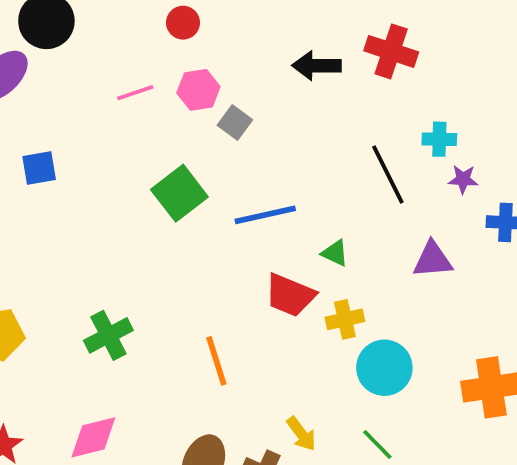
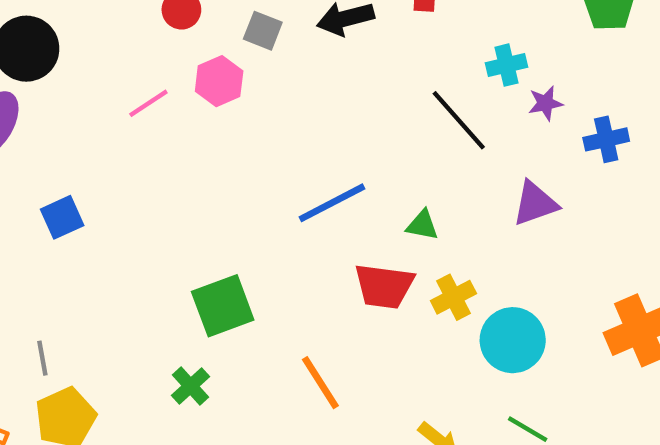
gray square: (235, 122) -> (263, 31), moved
green square: (179, 193) -> (223, 306), moved, turned 32
green cross: (108, 335) -> (191, 386), size x0.7

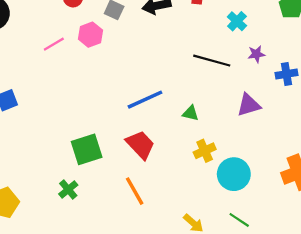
cyan cross: (506, 65) -> (237, 21), moved, turned -36
black line: (459, 120) -> (212, 61), turned -36
red trapezoid: (384, 286) -> (140, 145), moved, turned -144

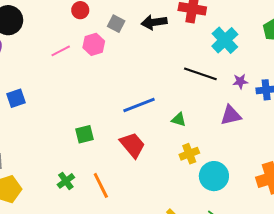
cyan cross: (237, 21) -> (225, 40), size x1.5
purple star: (256, 54) -> (240, 81), moved
green square: (87, 149) -> (85, 134), moved, size x0.7
orange line: (135, 191) -> (101, 185), moved

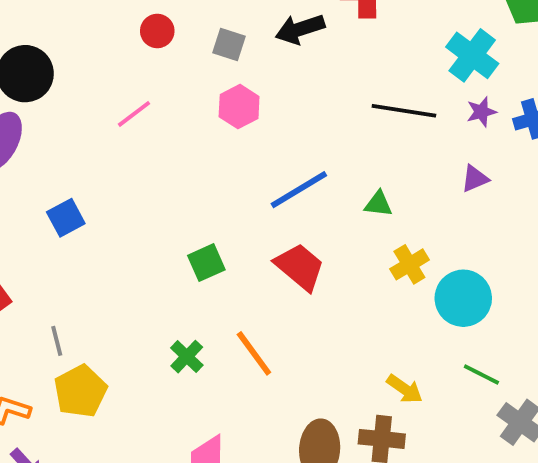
cyan cross: (225, 40) -> (472, 55), moved
pink hexagon: (94, 44) -> (239, 107), moved
purple triangle: (231, 115) -> (475, 179), size x0.7

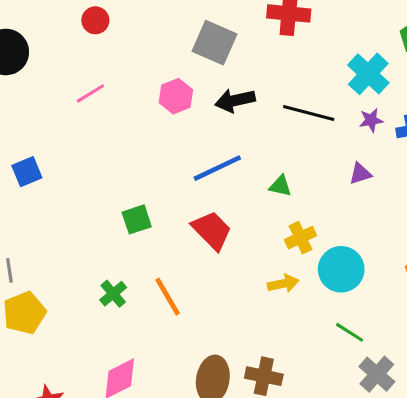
black arrow: (300, 29) -> (235, 100), moved
red circle: (157, 31) -> (95, 20), moved
gray square: (229, 44) -> (215, 43), moved, size x1.6
yellow arrow: (405, 389) -> (283, 284), moved, turned -52

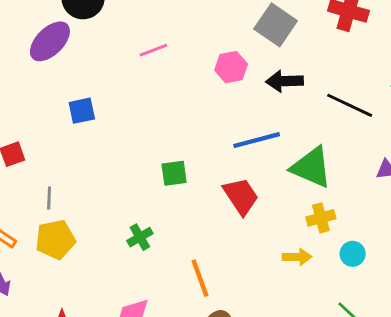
green triangle: (280, 186) -> (311, 167), size x2.0
cyan circle: (341, 269) -> (353, 254), size x0.6
orange line: (168, 297) -> (200, 278), moved

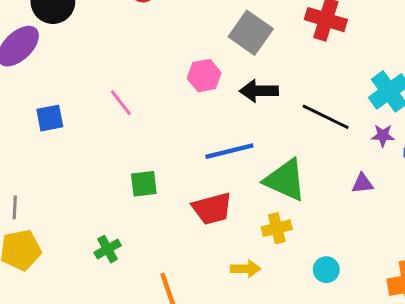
pink line: (153, 50) -> (121, 103), moved, turned 72
red trapezoid: (241, 196) -> (212, 208), turned 108
yellow cross: (321, 218) -> (277, 228), moved
yellow arrow: (297, 257) -> (246, 269), moved

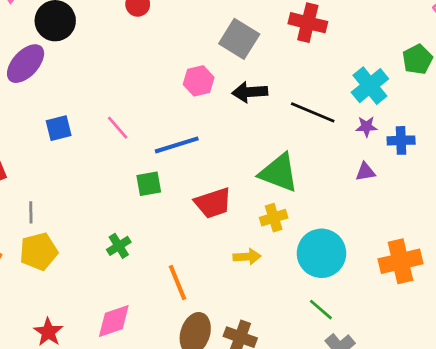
pink line: (121, 103) -> (118, 128), moved
blue line: (229, 151) -> (177, 145), moved
purple triangle: (362, 183) -> (365, 172), moved
cyan circle: (326, 270) -> (321, 253), size x2.0

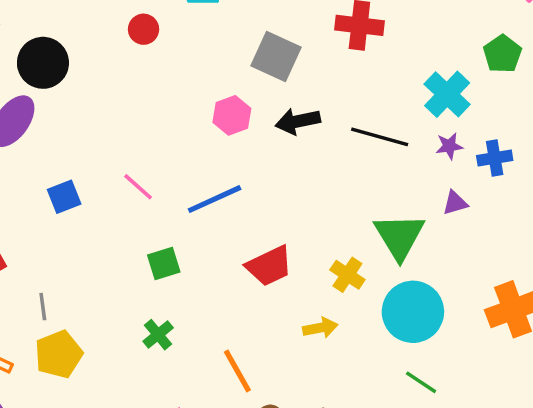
green triangle: (279, 173) -> (399, 236), moved, turned 45
green square: (149, 184) -> (164, 263), moved
yellow cross: (274, 218) -> (347, 275), turned -32

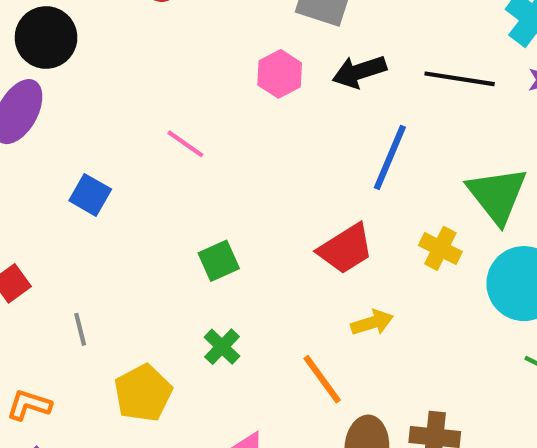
pink line: (138, 187) -> (185, 144), moved
blue square: (64, 197) -> (90, 195), turned -32
blue line: (215, 199) -> (390, 157), moved, turned -36
yellow arrow: (320, 328) -> (372, 323), moved
yellow pentagon: (59, 354) -> (143, 393), moved

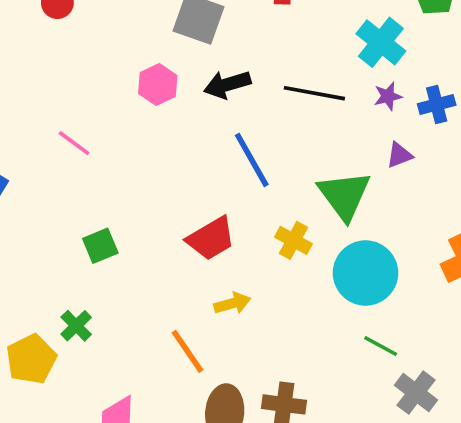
blue line: (390, 157) -> (252, 160), turned -54
green cross: (222, 347) -> (76, 326), moved

